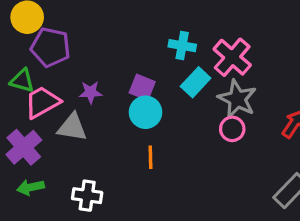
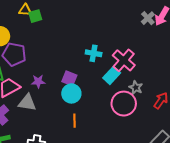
cyan rectangle: (196, 82) -> (112, 75), moved
gray star: (237, 99) -> (136, 87), moved, size x0.6
pink circle: (232, 129) -> (124, 104), size x1.6

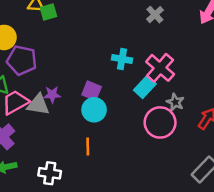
gray cross: (148, 18) -> (155, 15), moved
gray triangle: (27, 103) -> (38, 105), moved
orange line: (74, 121) -> (88, 147), moved

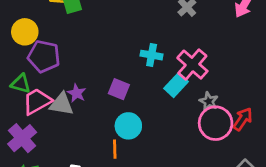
purple star: (52, 95) -> (77, 93), turned 30
cyan circle: (94, 110) -> (128, 126), moved
pink circle: (160, 122) -> (216, 123), moved

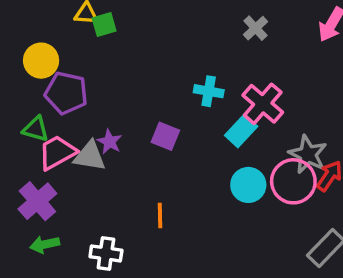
gray star: (209, 101) -> (308, 154), moved, size x1.5
cyan circle: (128, 126) -> (248, 185), moved

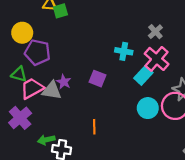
gray cross: (256, 28) -> (155, 32), moved
green arrow: (45, 244) -> (46, 140), moved

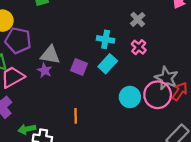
pink cross: (157, 59) -> (139, 47), size x0.6
cyan rectangle: (143, 75) -> (108, 64), moved
gray triangle: (52, 91) -> (50, 55), moved

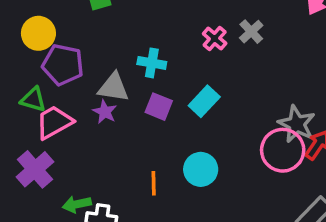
cyan cross: (106, 39) -> (152, 63), moved
pink cross: (139, 47) -> (215, 39), moved
cyan circle: (130, 97) -> (201, 169), moved

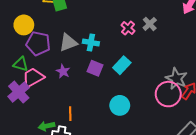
gray triangle: (113, 87) -> (68, 42), moved, turned -30
purple cross: (35, 169) -> (19, 92), moved
orange line: (154, 183) -> (70, 114), moved

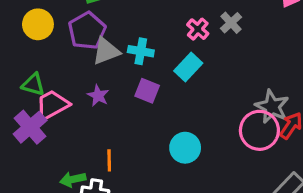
purple pentagon: (38, 44) -> (87, 31), moved, turned 30
cyan rectangle: (122, 65) -> (188, 67), moved

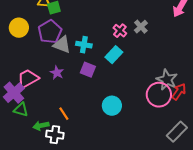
gray triangle: (106, 51) -> (62, 45), turned 42
green triangle: (33, 84) -> (21, 110), moved
orange line: (109, 160) -> (64, 114), turned -32

